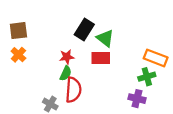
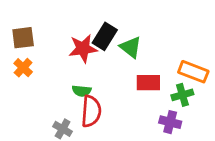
red star: (67, 57) -> (83, 49), moved, size x1.5
red rectangle: (101, 58) -> (148, 83), moved
green semicircle: (66, 73) -> (82, 91), turned 72

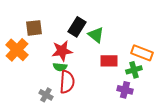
brown square: (23, 38) -> (34, 28), moved
red star: (83, 49) -> (62, 51), moved
orange cross: (23, 68) -> (17, 50), size x1.6

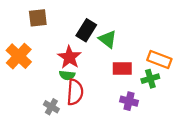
brown square: (34, 28) -> (38, 18), moved
red star: (62, 51) -> (69, 57), turned -30
purple cross: (125, 90) -> (129, 101), moved

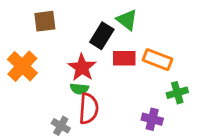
green triangle: (108, 39) -> (127, 20), moved
orange rectangle: (159, 60) -> (157, 60), moved
red rectangle: (122, 69) -> (124, 58), moved

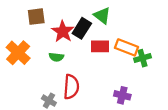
red star: (82, 68) -> (63, 31), moved
green semicircle: (79, 89) -> (56, 57), moved
green cross: (177, 93) -> (142, 58), moved

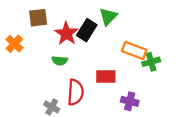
green triangle: (102, 16) -> (108, 17), turned 36
red rectangle: (100, 46) -> (106, 76), moved
orange cross: (18, 53) -> (14, 44), moved, size x0.7

